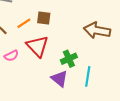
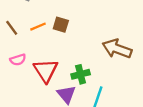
red triangle: (37, 46) -> (46, 71), moved

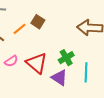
brown square: (61, 25) -> (38, 22), turned 32

